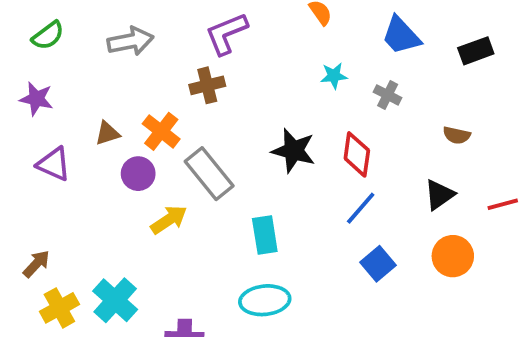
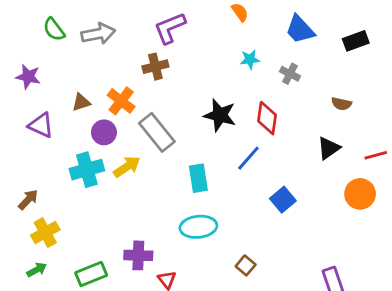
green semicircle: (48, 35) -> (54, 29), moved, turned 90
blue line: (361, 208) -> (248, 158), moved
orange circle: (453, 256) -> (360, 194), moved
cyan cross: (115, 300) -> (87, 170), moved, turned 32

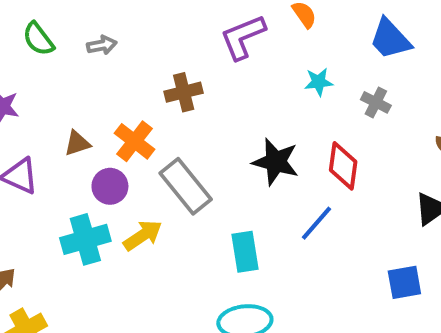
purple L-shape: (170, 28) -> (243, 37), moved
gray arrow: (98, 34) -> (102, 45), size x0.6
blue square: (283, 200) -> (404, 282), moved, turned 30

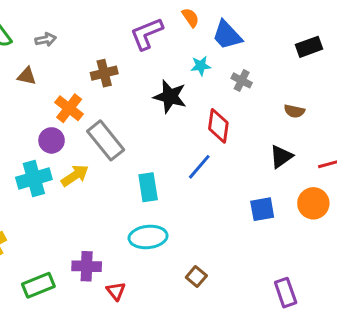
blue trapezoid: (390, 39) -> (227, 35), moved
brown triangle: (77, 143) -> (27, 76), moved, turned 30
black star: (276, 162) -> (170, 97), moved

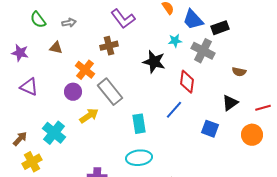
purple L-shape: (147, 34) -> (123, 19), moved, turned -105
black rectangle: (309, 47) -> (220, 28), moved
gray cross: (242, 80) -> (203, 51), size x1.6
cyan cross: (34, 178) -> (54, 133), moved, turned -35
blue square: (262, 209) -> (210, 129), moved, turned 30

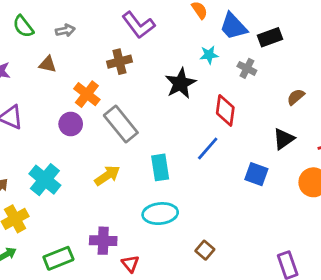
gray cross: (203, 51) -> (247, 68), size x0.6
black star: (154, 62) -> (181, 83), turned 30
brown semicircle: (239, 72) -> (296, 97), turned 128
yellow arrow: (89, 116) -> (107, 176), moved

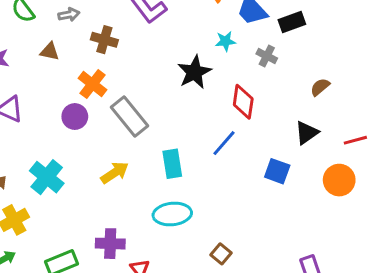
brown cross: (119, 62) -> (104, 40), moved, turned 30

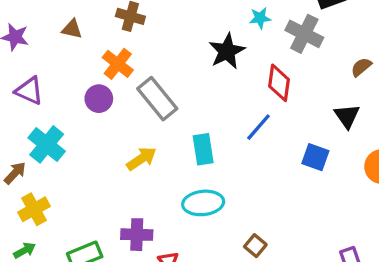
gray cross: (267, 56) -> (304, 34), size x1.6
black triangle: (307, 133) -> (347, 116), turned -30
cyan cross: (47, 177) -> (47, 144), moved

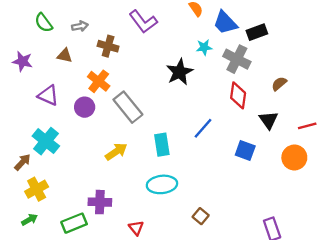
red diamond: (279, 83) -> (238, 95), moved
purple triangle: (29, 91) -> (48, 95), moved
purple cross: (137, 235) -> (100, 202), moved

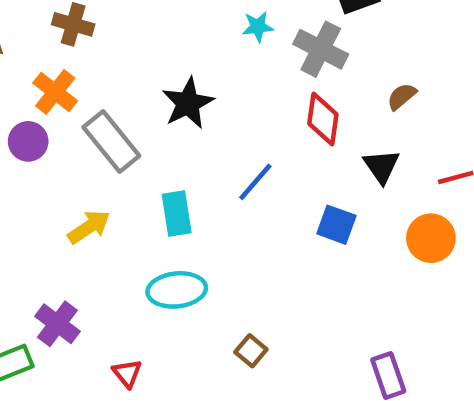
black star: (180, 72) -> (188, 103), moved
purple cross: (100, 202) -> (57, 324), turned 35

